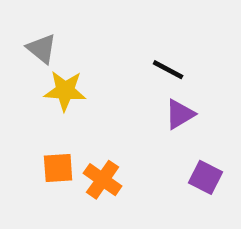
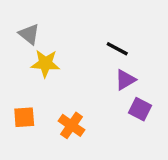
orange square: (58, 168) -> (24, 117), moved
purple square: (206, 177) -> (140, 109), moved

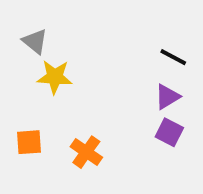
black line: (117, 49) -> (173, 57), moved
purple triangle: (125, 80) -> (167, 97), moved

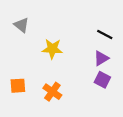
yellow star: (55, 77) -> (52, 49), moved

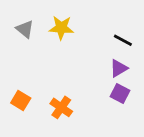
yellow star: (52, 49) -> (61, 28), moved
orange square: (18, 86) -> (21, 100), turned 35

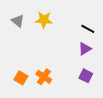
purple square: (120, 93) -> (86, 76), moved
orange square: (21, 100) -> (21, 78), moved

